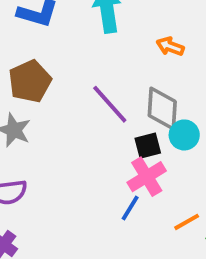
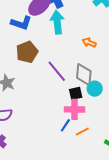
brown pentagon: (30, 81) -> (27, 52), moved
pink cross: (147, 177) -> (75, 109), turned 30
orange line: (187, 222) -> (82, 131), moved

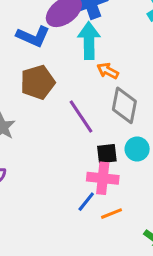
orange arrow: (89, 43) -> (108, 71), moved
gray diamond: (84, 75) -> (124, 105), moved

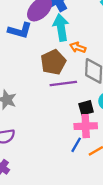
brown pentagon: (38, 82) -> (53, 62), moved
purple line: (81, 117) -> (63, 84), turned -55

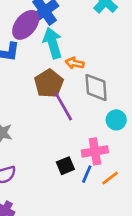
purple line: (63, 84) -> (63, 106), turned 75
black square: (86, 108) -> (65, 166), moved

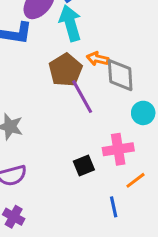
orange arrow: (75, 63) -> (98, 59), moved
blue line: (87, 174) -> (114, 207), moved, turned -36

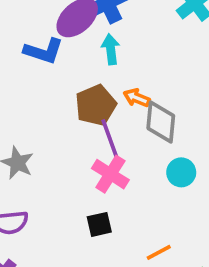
cyan arrow: (70, 23) -> (111, 49), size x0.7
pink cross: (118, 149) -> (110, 174), moved, turned 32

